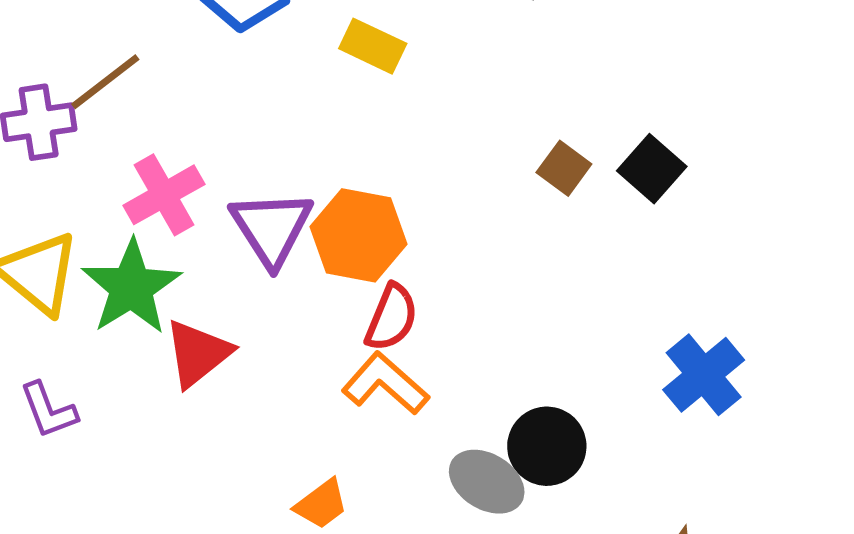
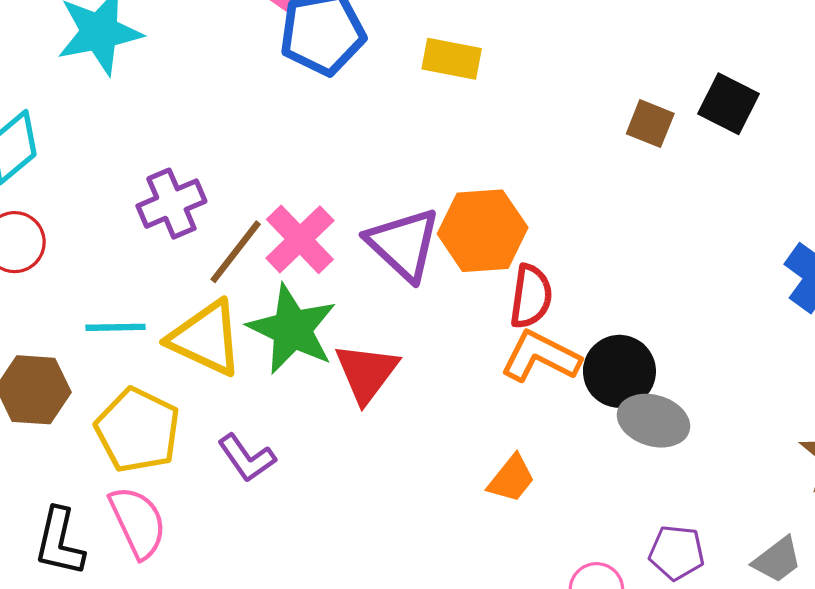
brown line: (105, 82) -> (236, 252), moved
black circle: (547, 446) -> (619, 371), moved

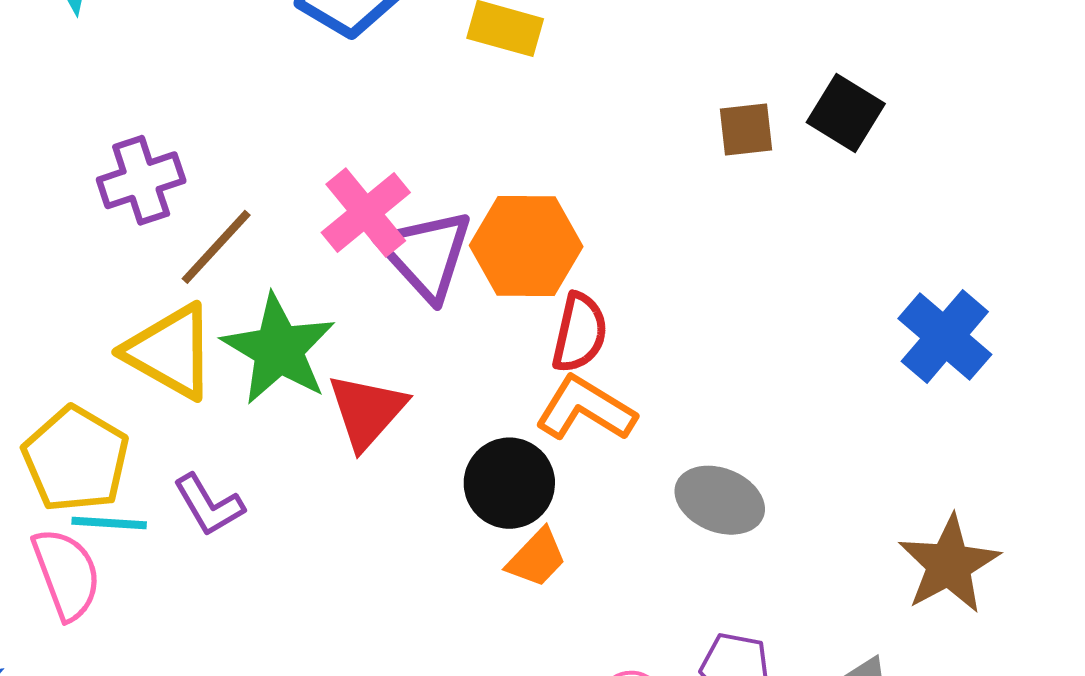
brown square: (650, 124) -> (746, 130), turned -33
pink cross: (300, 239) -> (366, 213), moved
cyan line: (115, 327) -> (109, 523), moved
black circle: (619, 371) -> (509, 483), moved

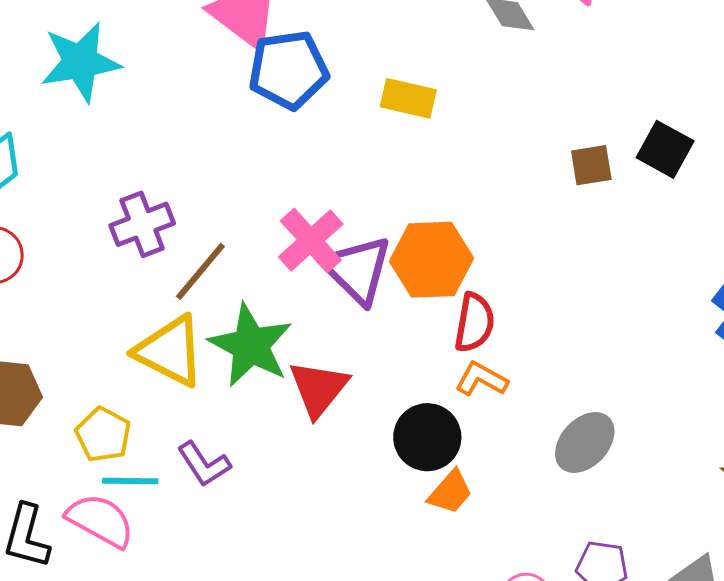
orange L-shape: (585, 409) -> (481, 379), size x0.7
yellow pentagon: (76, 459) -> (103, 435), size x0.7
gray ellipse: (720, 500) -> (585, 442), turned -66
pink semicircle: (67, 574) -> (100, 520), turned -38

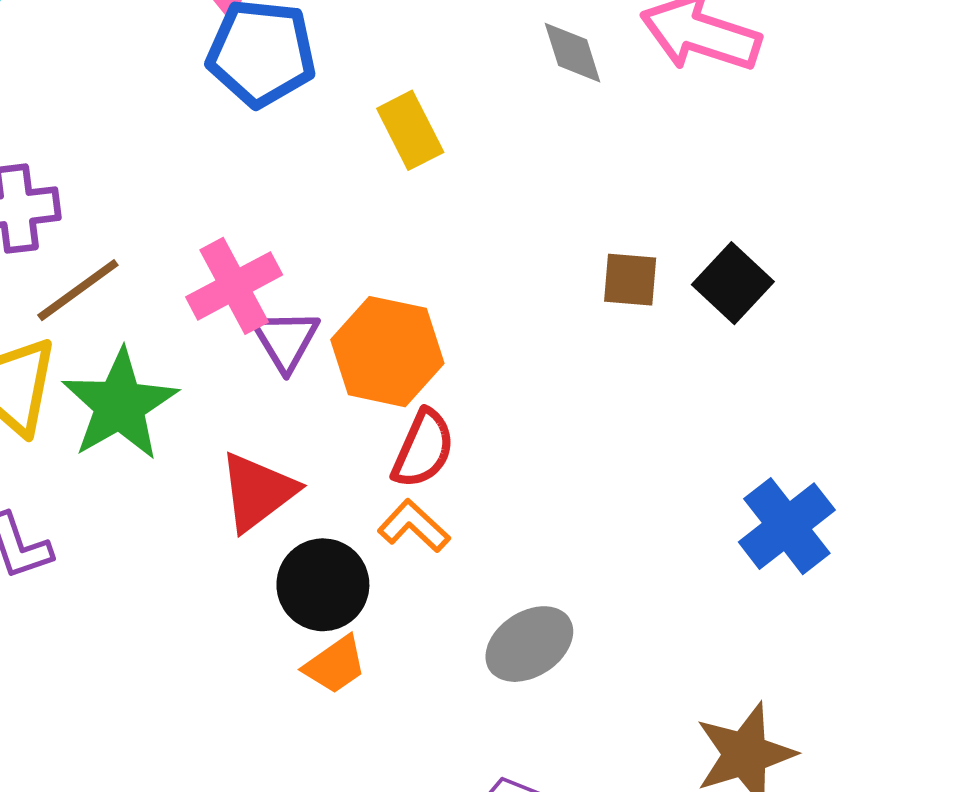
yellow rectangle: (408, 98) -> (410, 130), turned 36
purple triangle: (357, 270) -> (286, 340), size x0.7
red triangle: (319, 388) -> (258, 492), moved

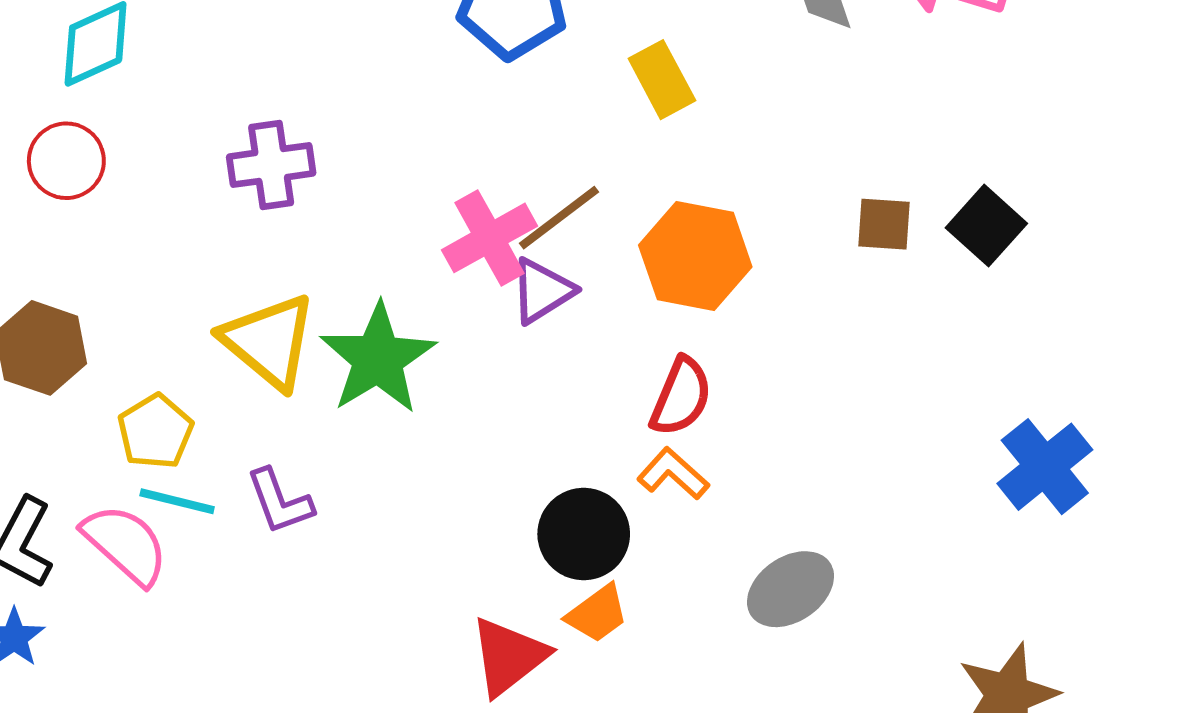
brown line: (78, 290) -> (559, 218), moved
purple triangle: (286, 340) -> (542, 291), turned 30
orange hexagon: (387, 352) -> (695, 256), moved
red triangle: (258, 492) -> (509, 656), moved

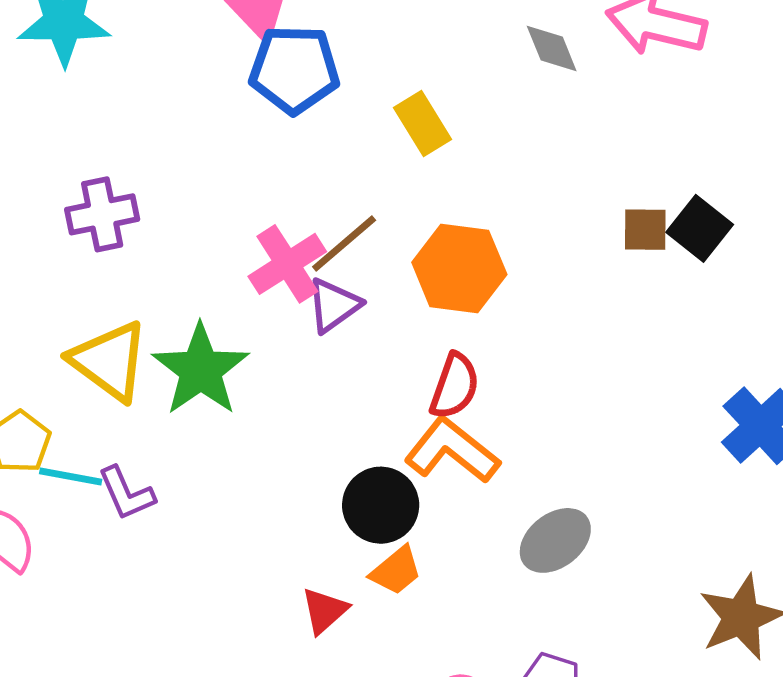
brown square: (884, 224) -> (645, 230), moved
orange L-shape: (673, 474) -> (452, 450), size x1.6
cyan line: (177, 501) -> (71, 477), moved
red triangle: (509, 656) -> (324, 611), size x0.7

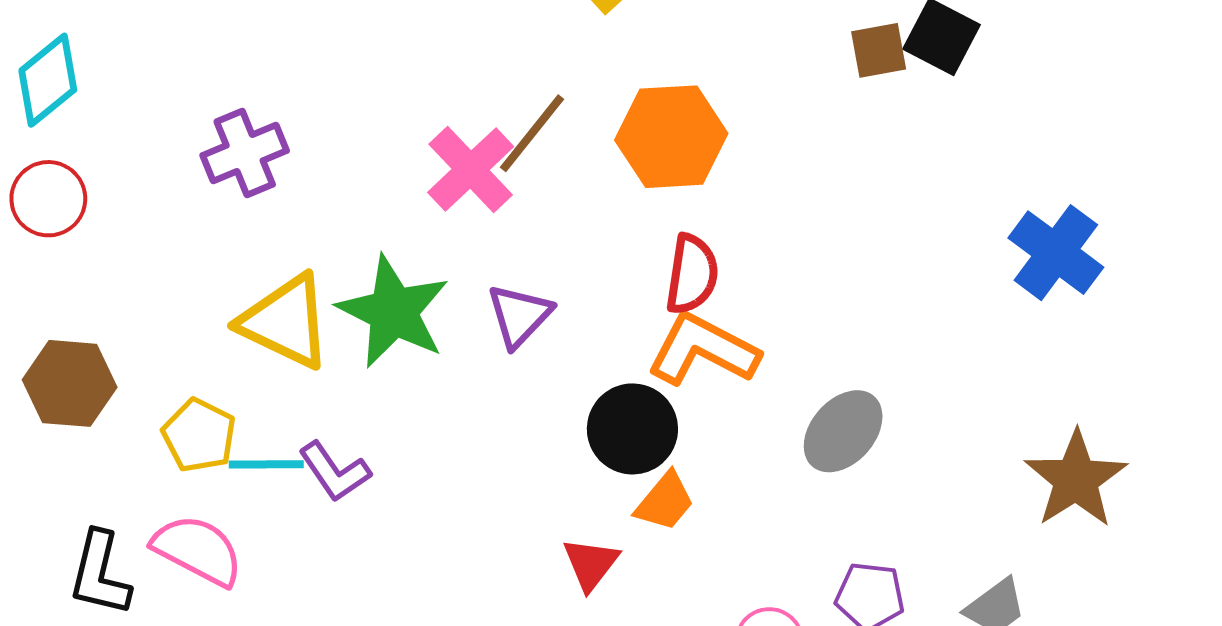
purple triangle: (334, 305) -> (519, 316), moved

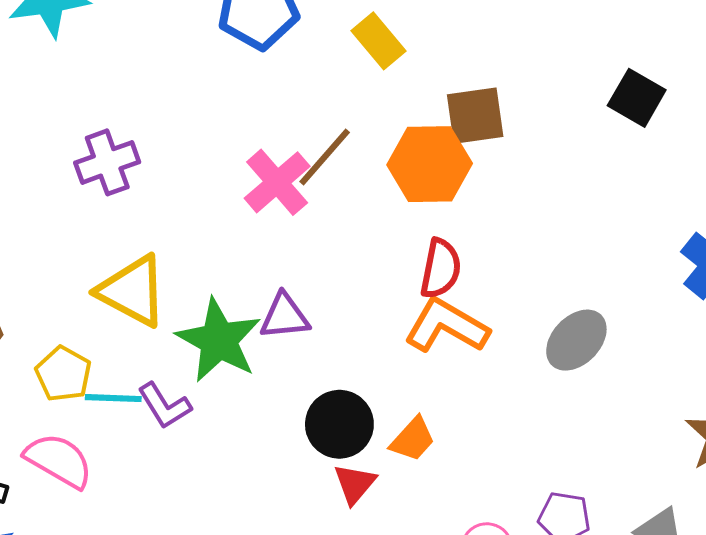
brown square: (879, 50) -> (475, 116), moved, size x1.4
green star: (393, 312) -> (219, 340), moved
purple triangle: (519, 316) -> (285, 316), moved, turned 38
black circle: (632, 429) -> (339, 424), moved
gray ellipse: (843, 431) -> (576, 340), moved

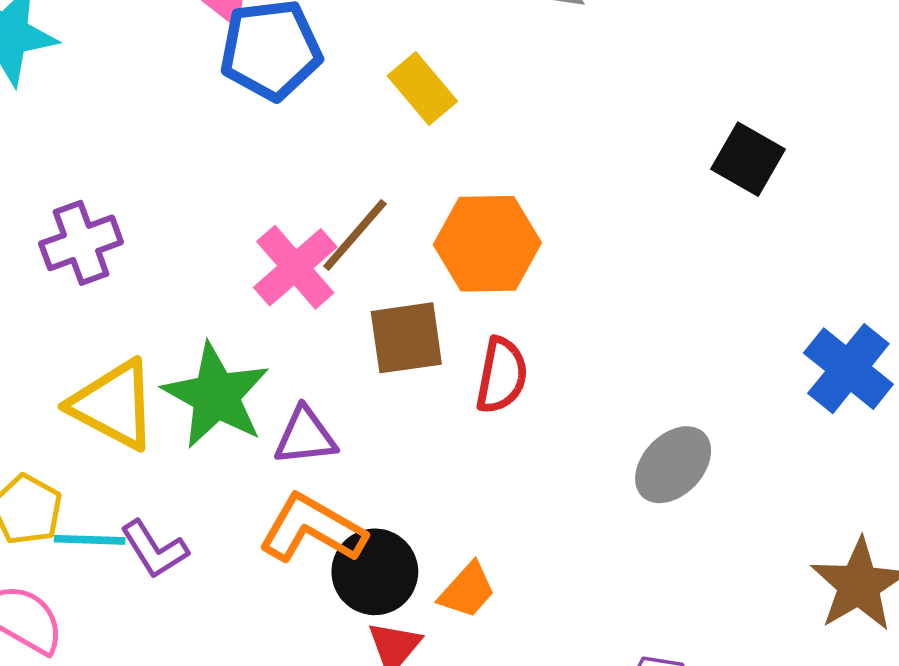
brown square: (475, 116) -> (406, 338), moved
orange L-shape: (446, 326) -> (312, 529), moved
green star: (219, 340) -> (216, 396), moved

